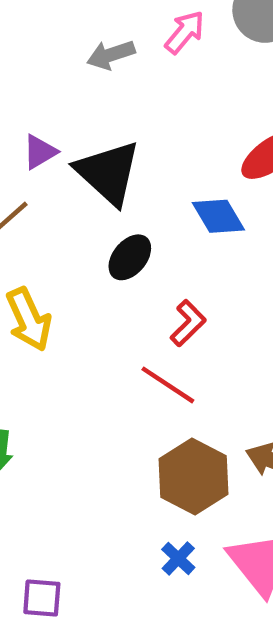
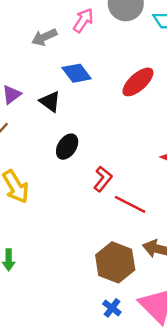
black triangle: (108, 173) -> (50, 102), size x0.6
blue diamond: (218, 216) -> (77, 73), moved
red line: (168, 385) -> (130, 204), moved

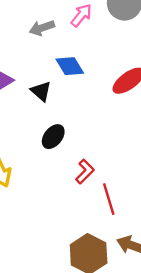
red line: (130, 204) -> (109, 199), turned 40

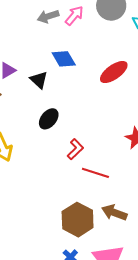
gray arrow: (42, 28) -> (48, 16), moved
red line: (109, 199) -> (95, 173), turned -56

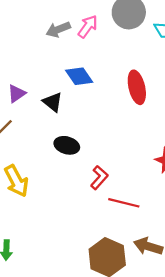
red ellipse: (114, 72) -> (137, 87), turned -64
black ellipse: (49, 119) -> (67, 145), turned 70

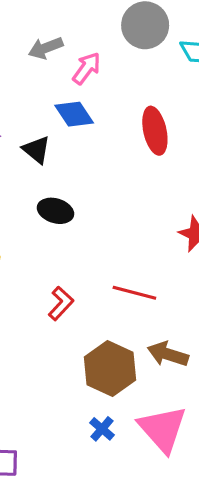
pink arrow: (88, 26) -> (87, 68), moved
red L-shape: (99, 178) -> (61, 303), moved

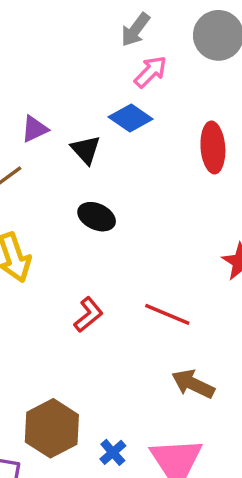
gray arrow: (46, 48) -> (135, 30), moved, turned -40
blue diamond: (74, 114) -> (131, 118), turned -30
brown hexagon: (110, 368) -> (52, 428), moved

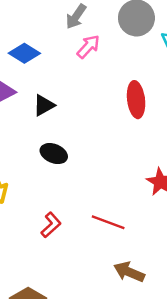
blue diamond: (131, 118) -> (24, 53), moved
black triangle: (86, 150) -> (44, 105), turned 45

